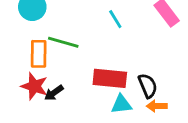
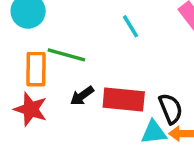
black arrow: (54, 93) -> (82, 96), moved
cyan triangle: (121, 104) -> (154, 132), moved

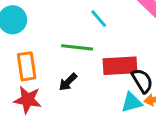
green line: (66, 55) -> (77, 47), moved
red rectangle: (124, 99) -> (120, 66), moved

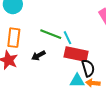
cyan line: (99, 19) -> (67, 38), moved

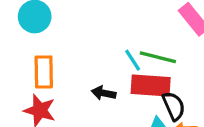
green line: (51, 34) -> (158, 57), moved
black arrow: (38, 56) -> (104, 93), moved, turned 48

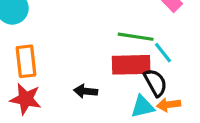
cyan line: (133, 60) -> (163, 53), moved
black arrow: (104, 93) -> (86, 91), moved

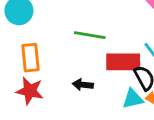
green line: (136, 37) -> (90, 35), moved

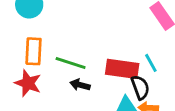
green line: (90, 35) -> (71, 63), moved

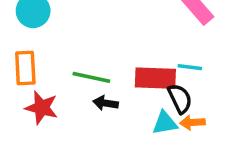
orange rectangle: (34, 51) -> (25, 68), moved
cyan line: (151, 63) -> (190, 67), turned -48

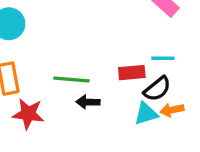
red rectangle: (155, 78) -> (132, 73), size x0.7
black semicircle: (180, 98) -> (157, 89), turned 84

